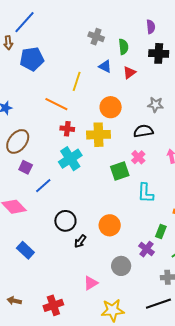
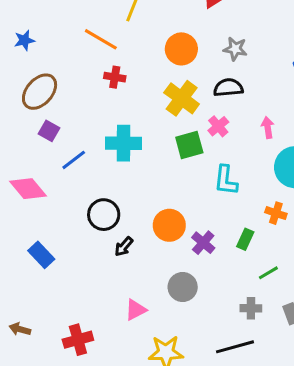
gray star: (155, 105) -> (235, 49), moved
yellow cross: (98, 135) -> (182, 98), moved, turned 35
cyan cross: (70, 159) -> (124, 143), moved, turned 30
purple cross: (147, 249) -> (203, 243), moved

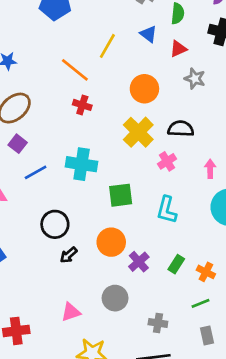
gray star: (235, 49) -> (195, 79), moved
green square: (189, 145) -> (121, 195), moved
orange cross: (276, 213) -> (206, 272), moved
green line: (268, 273) -> (200, 303), moved
gray cross: (251, 308) -> (158, 323), moved

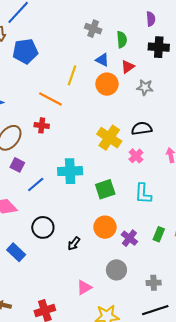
orange circle: (144, 89) -> (107, 84), moved
red cross: (82, 105) -> (42, 125), moved
black circle: (55, 224) -> (43, 227), moved

